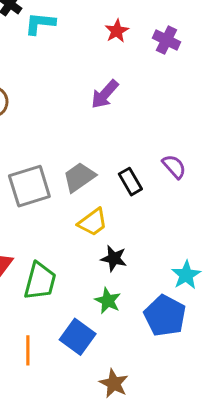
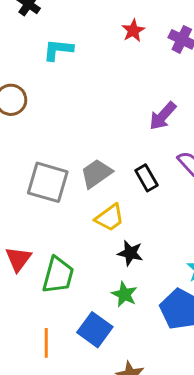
cyan L-shape: (40, 23) -> (58, 50), moved
purple arrow: (105, 94) -> (163, 116), moved
gray square: (29, 186) -> (48, 182), turned 33

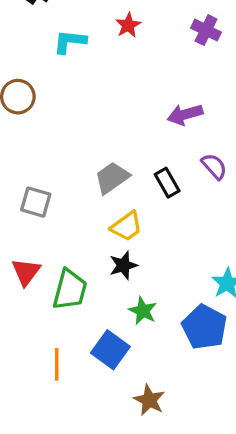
red star: (133, 31) -> (128, 25), moved
purple arrow: (163, 116) -> (185, 114), turned 32
gray square: (48, 182) -> (36, 202), moved, size x0.7
black star: (130, 253) -> (123, 265), moved, turned -30

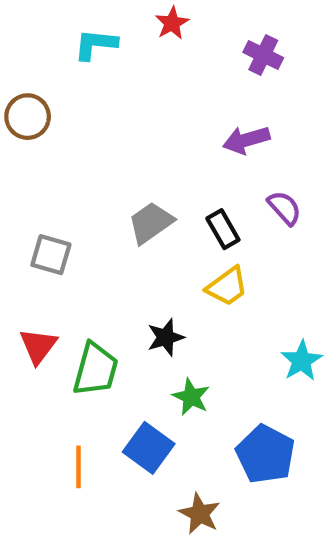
purple cross: (206, 30) -> (263, 55), moved
yellow trapezoid: (127, 226) -> (227, 286), moved
blue pentagon: (204, 327) -> (265, 454), moved

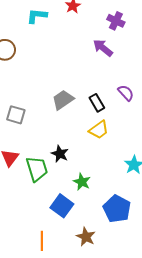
purple arrow: (246, 140) -> (103, 48), moved, turned 55
black star: (166, 337) -> (60, 154), moved, turned -30
green trapezoid: (96, 369) -> (37, 169), turned -32
orange line: (79, 467) -> (42, 241), moved

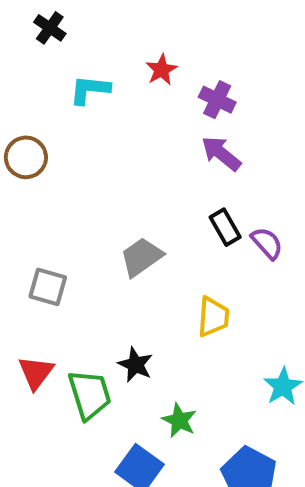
purple cross: (116, 21) -> (217, 100), moved
black rectangle: (97, 103) -> (225, 227), moved
yellow trapezoid: (99, 130) -> (213, 317), turned -50

